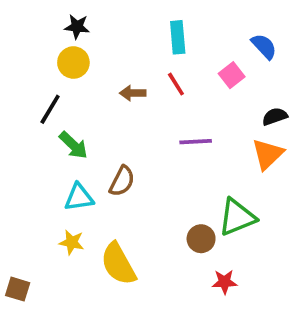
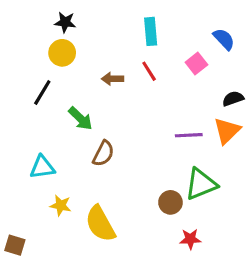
purple line: (196, 142) -> (189, 135), moved
green arrow: (73, 145) -> (80, 118), moved
cyan triangle: (79, 197) -> (42, 167), moved

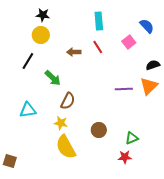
green triangle: (201, 184) -> (132, 138), moved, size x0.6
brown circle: (170, 202) -> (99, 130), moved
yellow star: (61, 205) -> (61, 123), moved

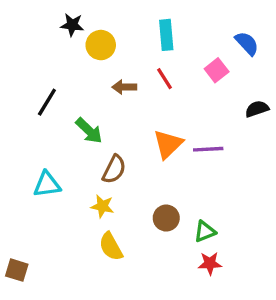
yellow circle: (41, 35) -> (101, 45), moved
orange triangle: (149, 86) -> (168, 144), moved
green triangle: (132, 138) -> (205, 231), moved
yellow semicircle: (66, 147) -> (111, 247), size x0.7

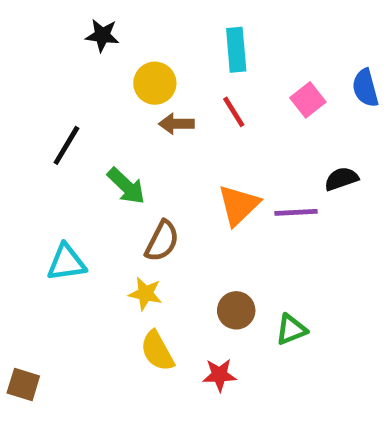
blue semicircle: (247, 43) -> (365, 88), moved, turned -152
yellow circle: (101, 45) -> (155, 83), moved
black semicircle: (257, 109) -> (341, 179), moved
red star: (210, 263) -> (219, 375), moved

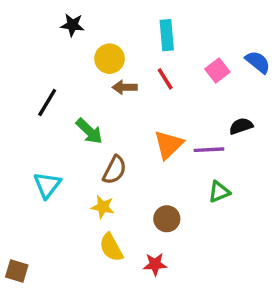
blue semicircle: (365, 88) -> (258, 62), turned 144
cyan triangle: (66, 263) -> (47, 185), turned -44
green triangle: (291, 329) -> (219, 192), moved

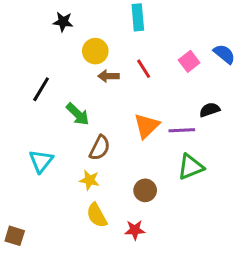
cyan rectangle: (167, 35) -> (138, 17), moved
green triangle: (219, 192) -> (191, 167), size x1.4

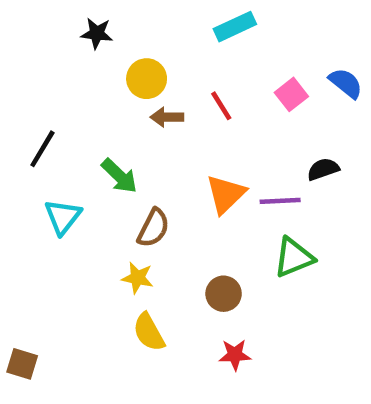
cyan rectangle: (138, 17) -> (235, 27), moved, turned 70
black line: (41, 89) -> (42, 149), moved
cyan triangle: (41, 161) -> (63, 217), moved
red star: (135, 230) -> (235, 355), moved

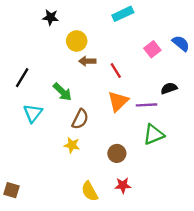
red line: (221, 106) -> (116, 71), moved
yellow semicircle: (149, 332) -> (90, 191), moved

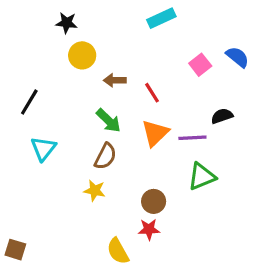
yellow circle: (77, 41) -> (82, 55), moved
green arrow: (62, 92) -> (109, 121), moved
red star: (123, 185) -> (149, 229), moved

